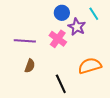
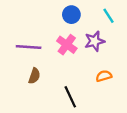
purple star: (77, 27) -> (95, 41), moved, turned 30
orange semicircle: (90, 66) -> (104, 76), size x0.6

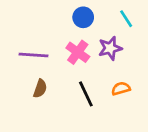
black line: (70, 97) -> (86, 94), moved

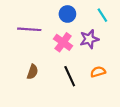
purple line: (33, 55) -> (29, 29), moved

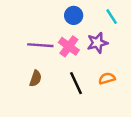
purple line: (29, 29) -> (40, 45), moved

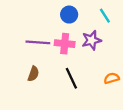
pink cross: (69, 46) -> (65, 44), turned -30
orange semicircle: (107, 78) -> (112, 78), moved

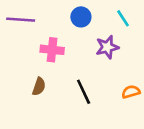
purple line: (38, 42) -> (21, 20), moved
pink cross: (65, 44) -> (52, 50), moved

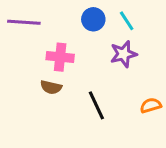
cyan line: (123, 18) -> (127, 21), moved
brown semicircle: (39, 87) -> (51, 87), moved, turned 84

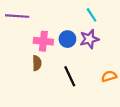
blue circle: (93, 19) -> (67, 39), moved
brown semicircle: (51, 87) -> (37, 63), turned -104

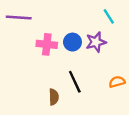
cyan line: (92, 15) -> (109, 16), moved
brown semicircle: (37, 63) -> (54, 97), moved

